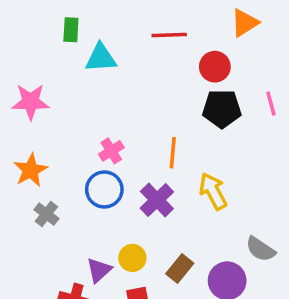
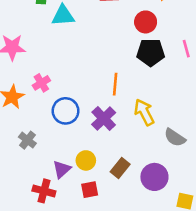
pink cross: (111, 151) -> (41, 83), moved
gray cross: (46, 214) -> (27, 140), moved
gray semicircle: (260, 249) -> (175, 138), moved

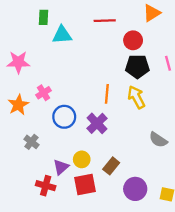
yellow arrow: (144, 112) -> (136, 97), moved
purple circle: (154, 177) -> (135, 189), moved
red square: (90, 190) -> (85, 185), size x1.5

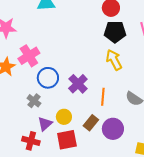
pink cross: (43, 93) -> (29, 56), size x1.5
orange line: (107, 94) -> (103, 97), moved
gray cross: (31, 142) -> (34, 101), moved
purple circle: (135, 189) -> (113, 129), moved

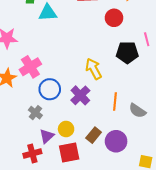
black pentagon: (115, 32) -> (127, 52), moved
yellow arrow: (114, 60) -> (94, 69), moved
orange line: (103, 97) -> (115, 101), moved
red cross: (31, 141) -> (32, 153), turned -30

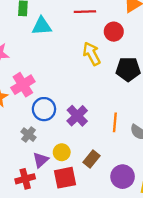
yellow arrow: (94, 69) -> (92, 54), moved
purple circle: (116, 141) -> (123, 177), moved

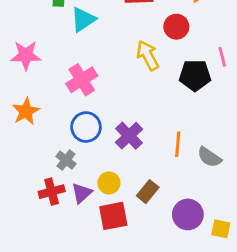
cyan triangle: (42, 26) -> (83, 19), turned -30
pink cross: (23, 85) -> (82, 80), moved
red cross: (25, 179) -> (52, 192), moved

